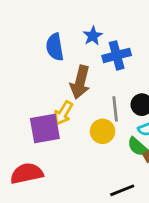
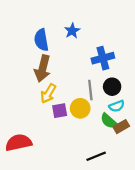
blue cross: (117, 55) -> (103, 58), moved
brown arrow: (80, 82) -> (43, 68), moved
purple square: (45, 129) -> (60, 111), moved, size x0.6

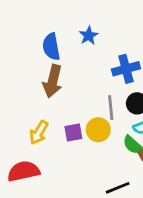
yellow arrow: (48, 94) -> (39, 132), moved

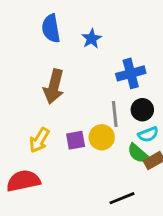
blue semicircle: (51, 47) -> (51, 28), moved

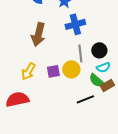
blue cross: (131, 73) -> (75, 24), moved
black line: (122, 198) -> (85, 99), moved

